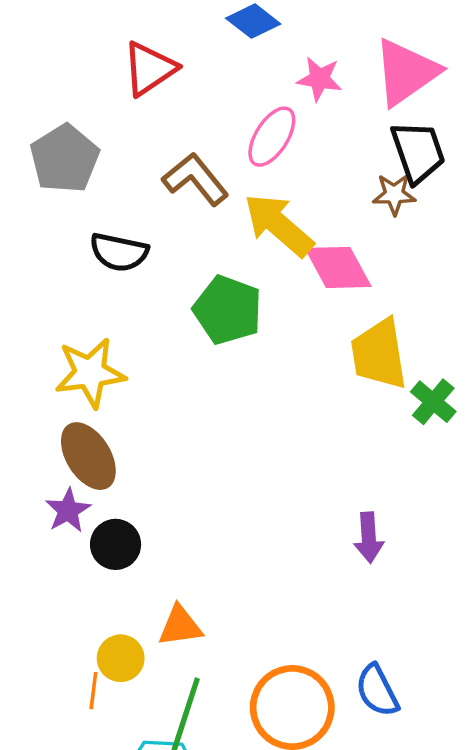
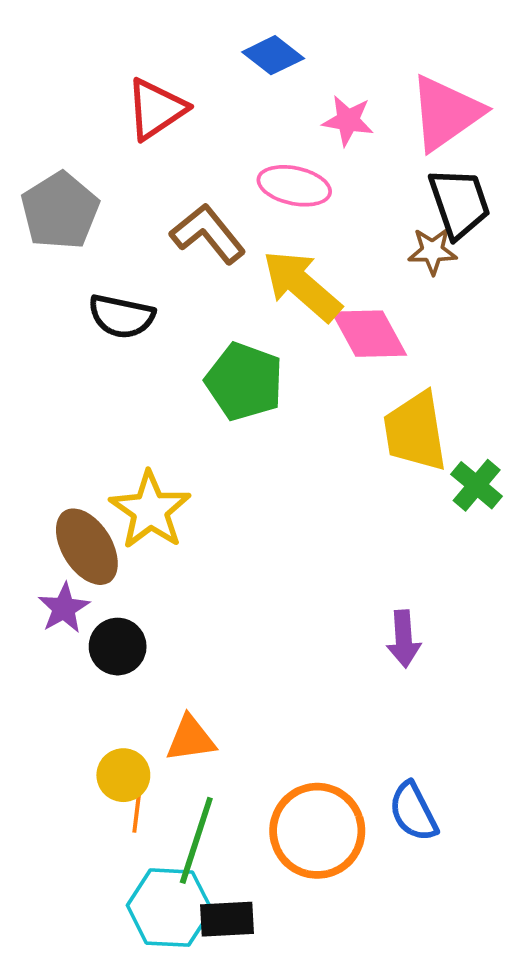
pink ellipse: (272, 137) -> (294, 186), turned 70
yellow star: (90, 373) -> (150, 510), moved, turned -30
orange line: (93, 691) -> (137, 812), moved

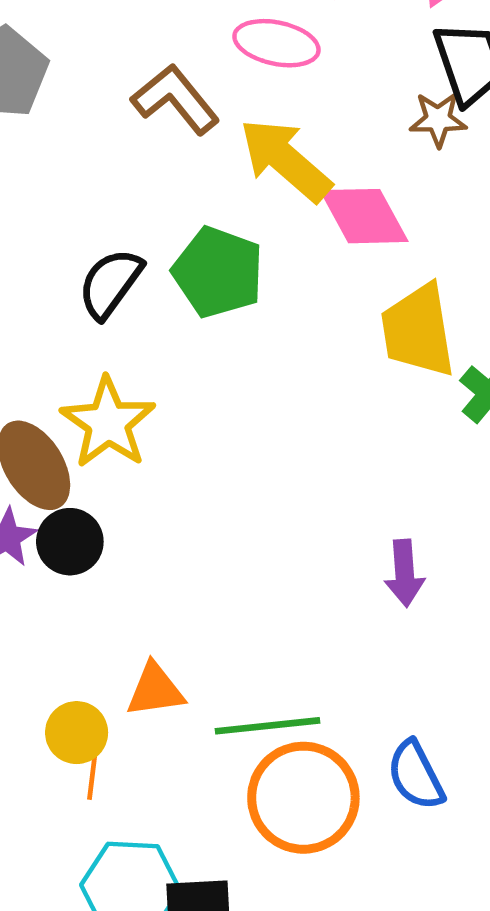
black semicircle: (121, 316) -> (110, 283), moved, turned 114
black circle: (118, 647) -> (70, 542), moved
green line: (196, 840) -> (267, 726), moved, turned 66

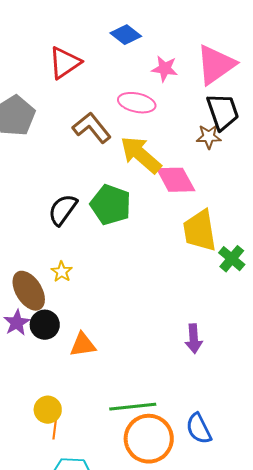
yellow star: (108, 423) -> (62, 272), size x0.5
orange triangle: (155, 690) -> (83, 345), moved

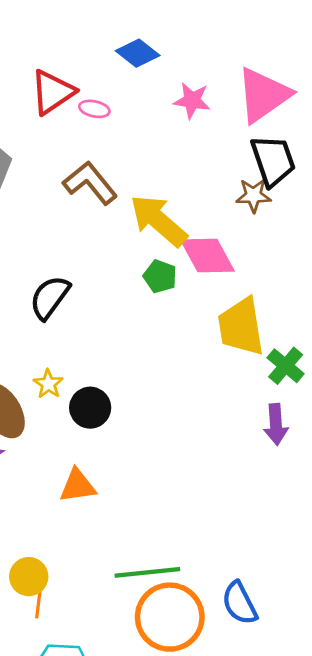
pink ellipse: (137, 103) -> (94, 109), moved, size x0.6
green pentagon: (111, 205) -> (160, 276), moved, size x0.6
black circle: (45, 325) -> (90, 408), moved
purple arrow: (194, 339) -> (276, 424), moved

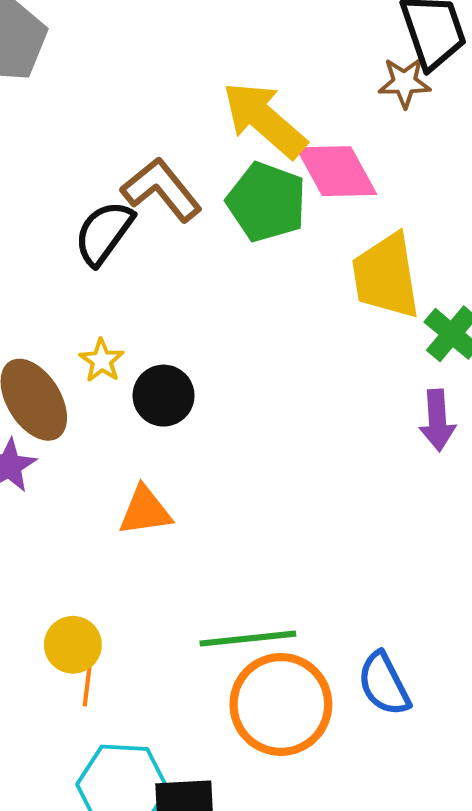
brown L-shape: (90, 183) -> (161, 190), moved
green pentagon: (160, 276) -> (266, 202), size x1.6

